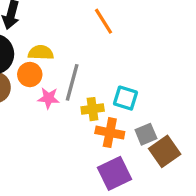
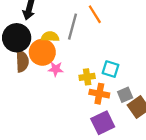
orange circle: (30, 75) -> (42, 52), size x1.5
gray line: (72, 82) -> (72, 27), moved

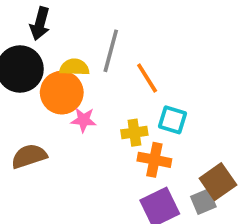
orange line: (95, 14) -> (147, 78), moved
brown semicircle: (22, 61) -> (29, 156), moved, turned -105
gray square: (125, 95) -> (203, 202), moved

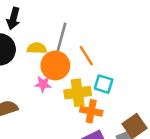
orange circle: (62, 93) -> (55, 66), moved
yellow cross: (134, 133) -> (78, 93), size x1.5

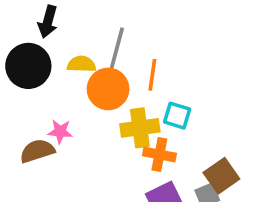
orange line: (86, 56) -> (152, 75), turned 40
pink star: (43, 84) -> (60, 131), moved

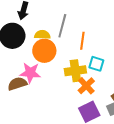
orange circle: (108, 89) -> (44, 51), moved
pink star: (60, 131) -> (30, 73), size x1.5
orange cross: (159, 154) -> (86, 86), turned 36

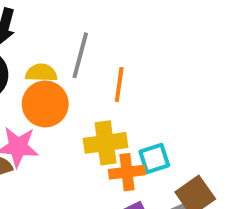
cyan square: (96, 64) -> (154, 158), moved, turned -35
orange cross: (86, 86) -> (127, 172), turned 36

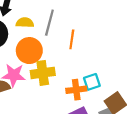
yellow semicircle: (41, 73) -> (25, 23), moved
yellow cross: (106, 143) -> (43, 73), moved

